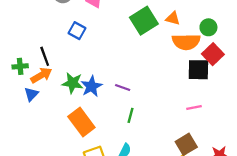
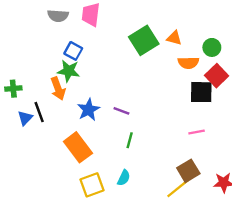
orange semicircle: (186, 42) -> (188, 63), size x0.7
black line: (45, 56) -> (39, 112), moved
orange arrow: (41, 75) -> (58, 89), moved, turned 100
green star: (73, 83) -> (69, 71), moved

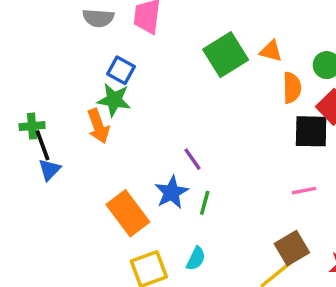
orange semicircle: (188, 63) -> (292, 88), turned -90
blue star: (89, 110) -> (172, 192), moved
purple line: (121, 111) -> (192, 159), turned 35
black line: (39, 112) -> (42, 145), moved

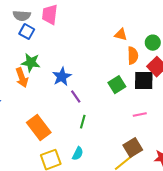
green square: (226, 55) -> (117, 85), moved, size x0.7
blue square: (121, 70) -> (27, 32), moved
blue star: (172, 192) -> (62, 77), moved

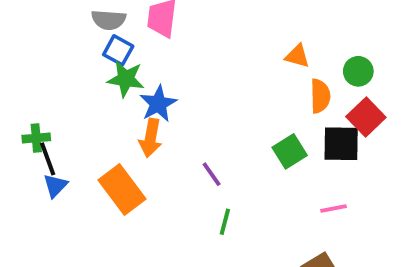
green star: (31, 63) -> (126, 79), moved
blue star: (62, 77) -> (158, 104), moved
orange arrow: (22, 78) -> (151, 138), moved, turned 30
orange rectangle: (39, 128) -> (122, 189), moved

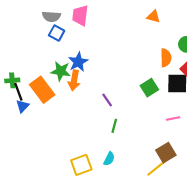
orange triangle: (297, 56) -> (153, 16), moved
green star: (126, 79) -> (61, 71), moved
orange rectangle: (122, 189) -> (42, 90), moved

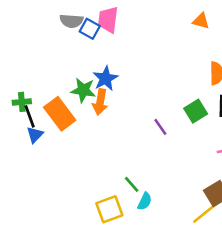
blue square: (57, 33) -> (90, 29), moved
purple line: (107, 100) -> (160, 127), moved
green line: (114, 126) -> (132, 184), moved, turned -56

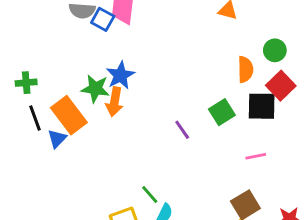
green cross: (22, 102) -> (26, 83), moved
blue triangle: (35, 135) -> (57, 139), moved

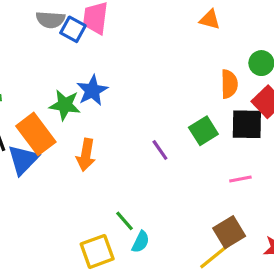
orange arrow: (114, 102) -> (86, 155), moved
blue triangle: (57, 139) -> (23, 160), size x1.5

